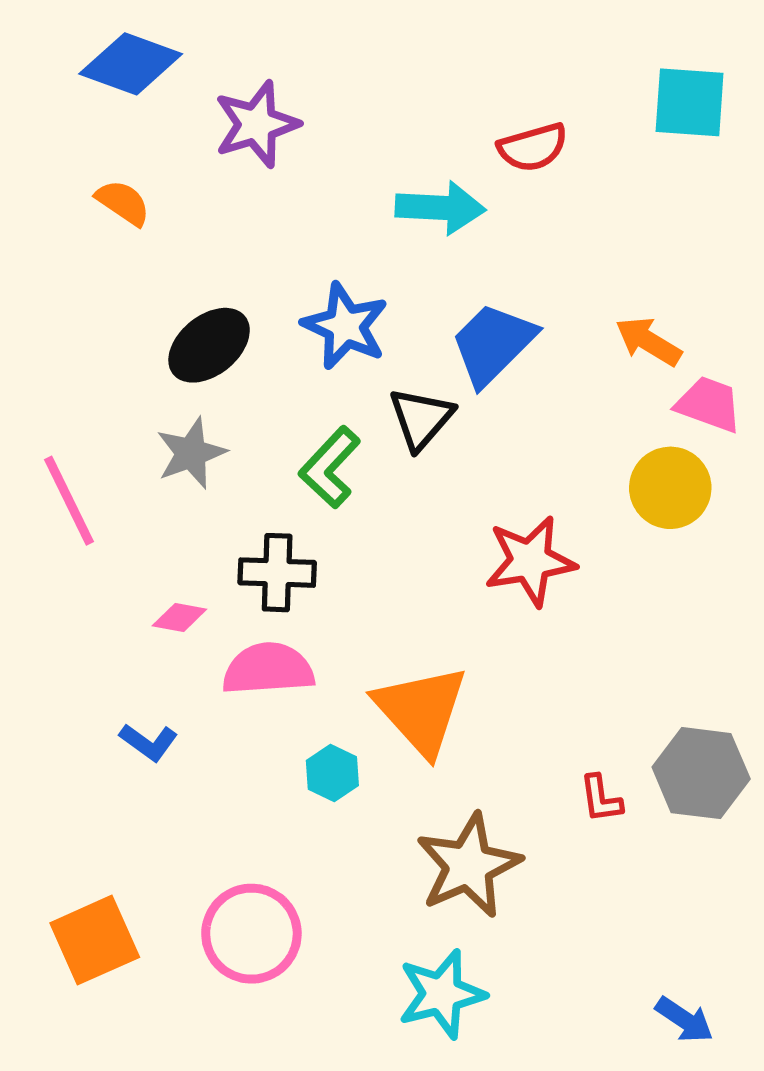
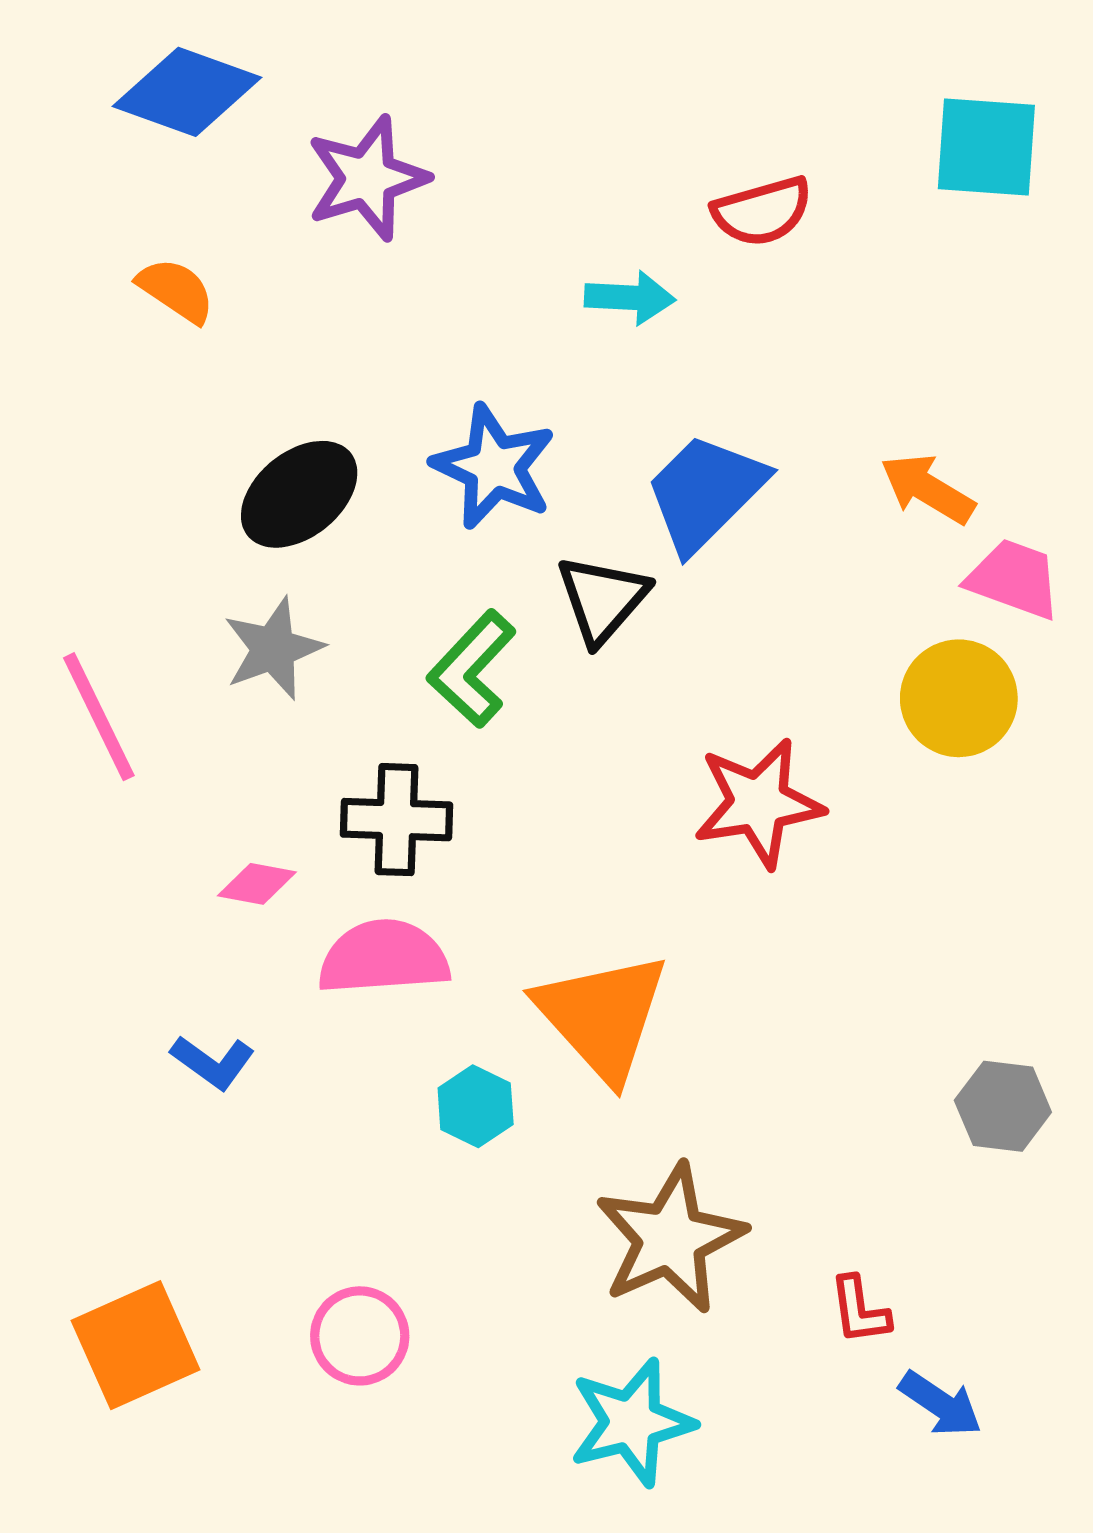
cyan arrow: (440, 208) -> (630, 298), size x0.7
gray hexagon: (701, 773) -> (1003, 1106), size x0.7
red L-shape: (601, 799) -> (860, 1310), moved
pink circle: (251, 934) -> (360, 1336), size x0.7
blue arrow: (684, 1020) -> (940, 1404), moved

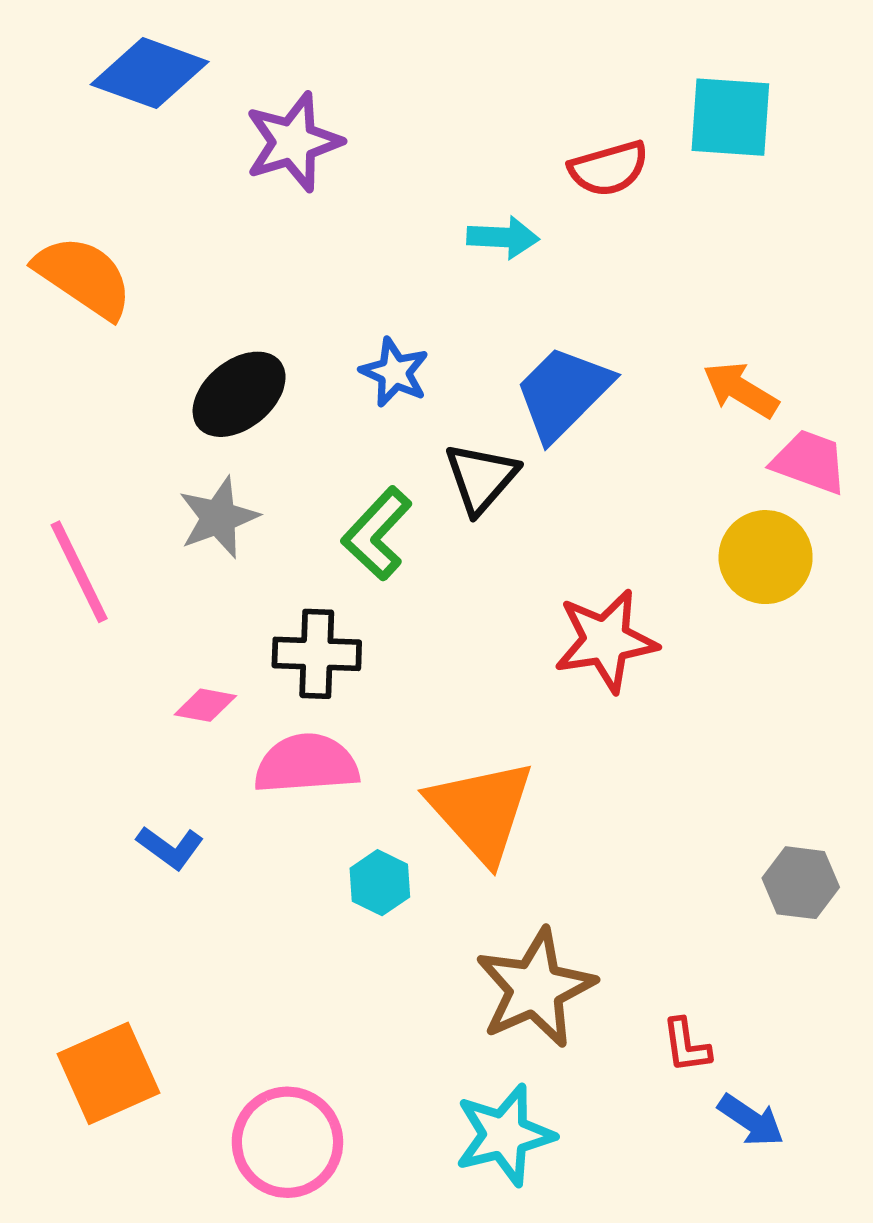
cyan square: (986, 147) -> (730, 117), moved
orange semicircle: (176, 290) -> (84, 277), moved, size x1.6
blue star: (494, 467) -> (395, 372), size x0.7
pink circle: (360, 1336) -> (287, 1142), moved, size x1.4

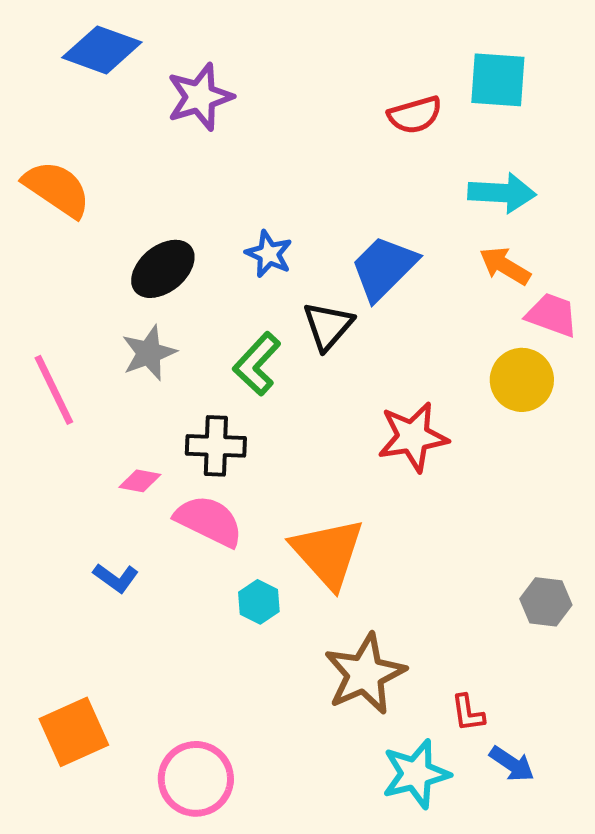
cyan arrow: (503, 237) -> (502, 193), moved, size x1.4
pink semicircle: (307, 764) -> (209, 521), turned 30
cyan star: (505, 1135) -> (416, 774), moved

